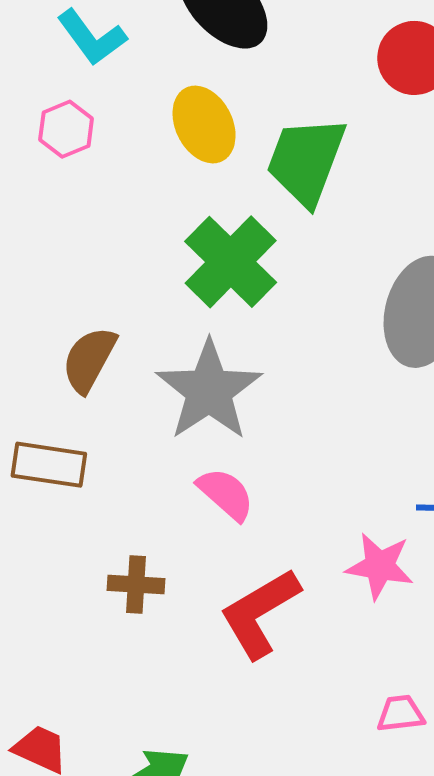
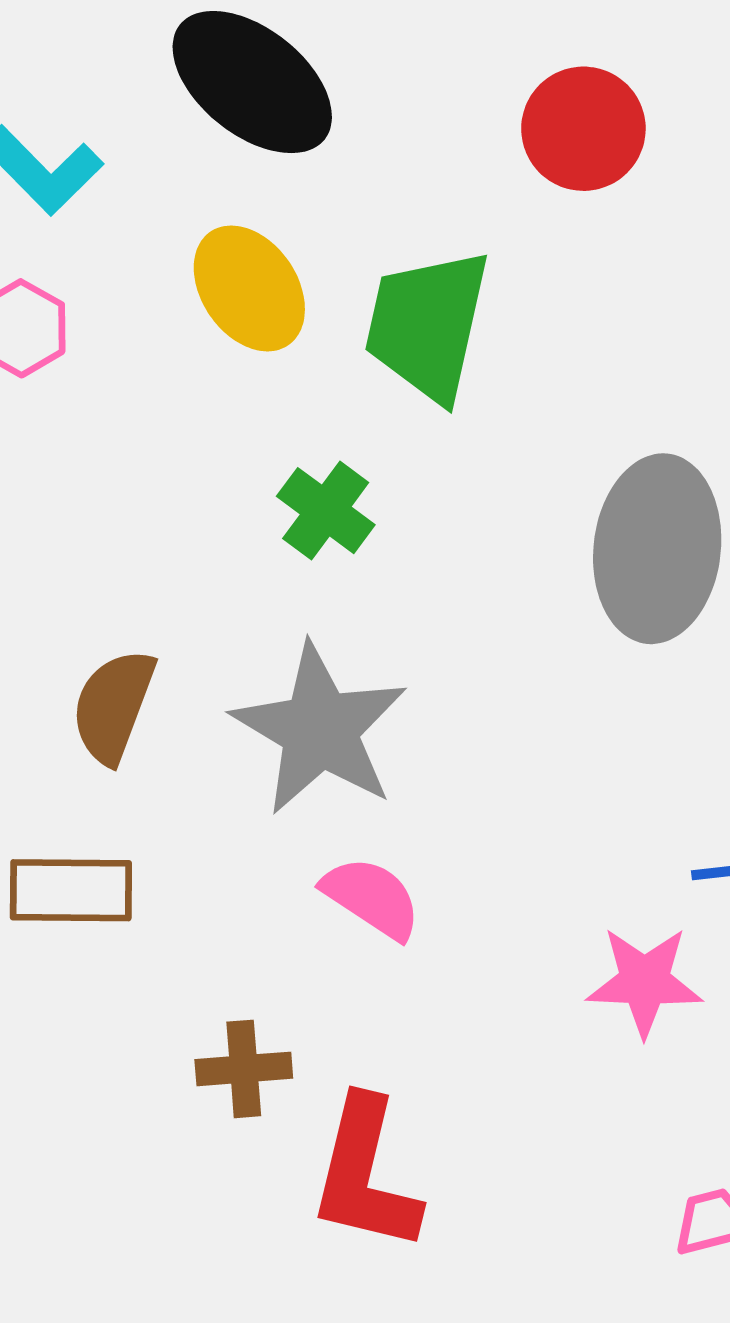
green cross: (231, 262) -> (326, 511), size x0.6
red L-shape: (260, 613) -> (365, 1175), moved, turned -38

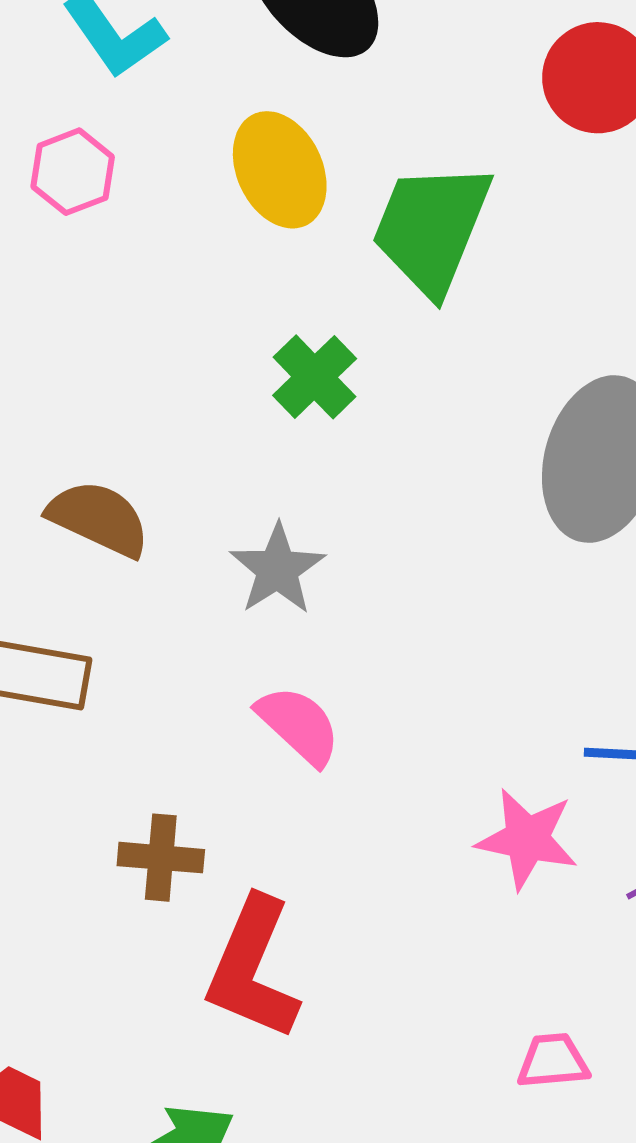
brown semicircle: (113, 706) -> (99, 518), turned 85
gray star: (320, 729) -> (277, 569), size x0.6

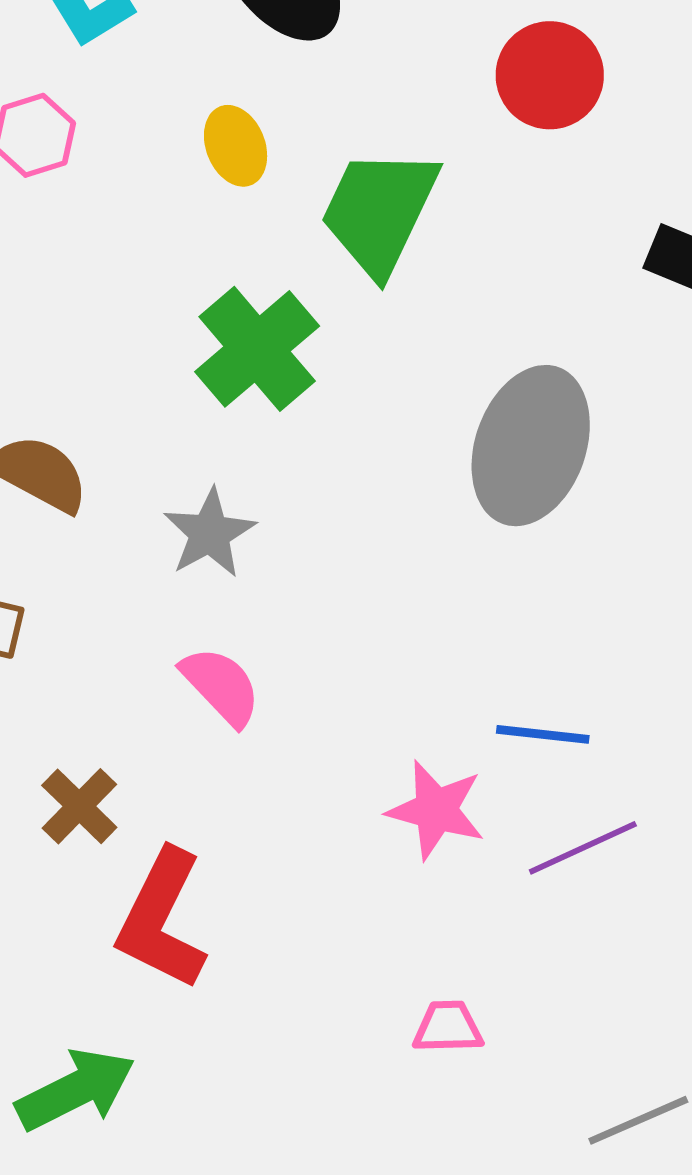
yellow ellipse: (280, 170) -> (236, 146), size x0.7
green cross: (315, 377) -> (257, 349), size x1.5
brown cross: (161, 858) -> (79, 806), turned 36

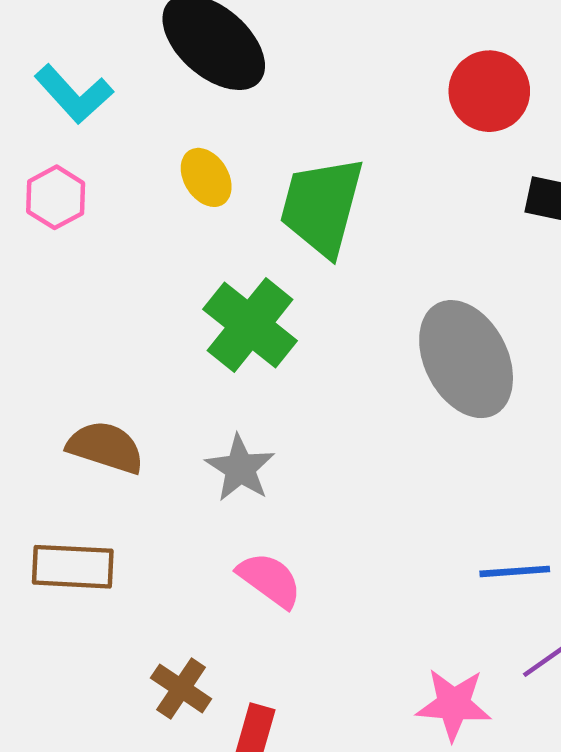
red circle: (550, 75) -> (489, 91), moved
gray ellipse: (531, 446) -> (466, 359), turned -36
pink star: (436, 810) -> (454, 704), moved

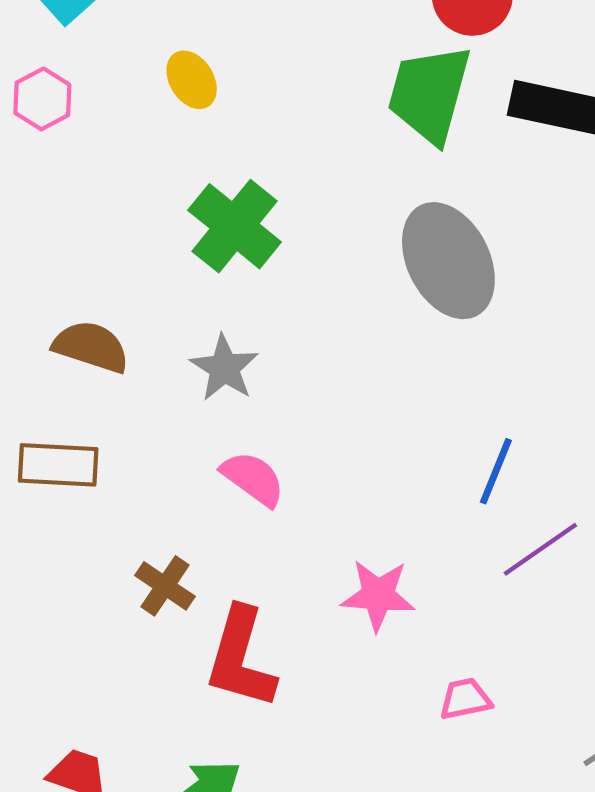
green trapezoid: (322, 206) -> (429, 94), moved
blue line: (515, 571) -> (496, 471), turned -64
pink star: (454, 704) -> (378, 595), moved

